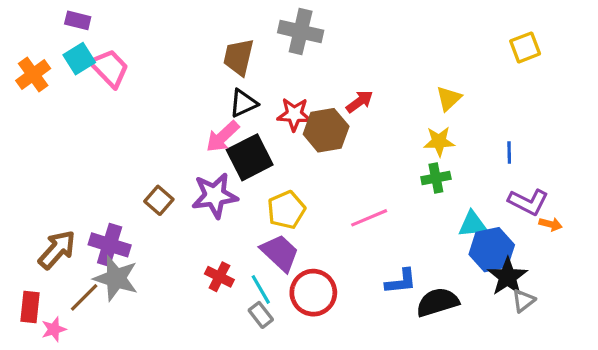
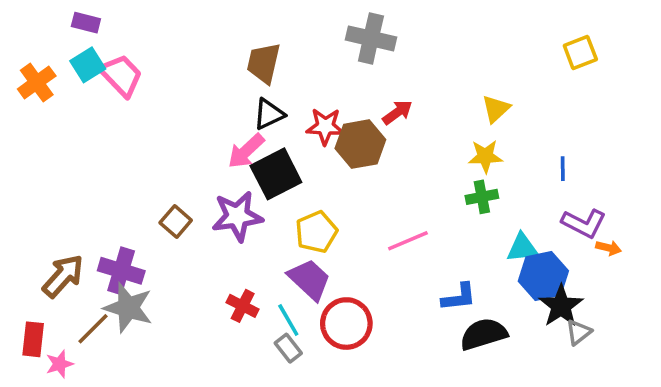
gray cross: (301, 32) -> (371, 38), moved
blue L-shape: (401, 281) -> (459, 297), moved

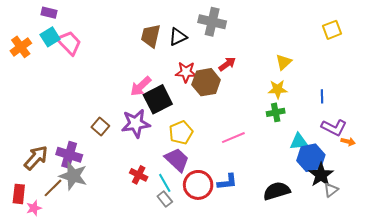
black triangle: (269, 114) -> (178, 37), moved
blue L-shape: (459, 297) -> (227, 182), moved

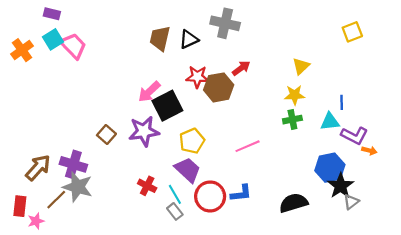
cyan triangle: (299, 142) -> (330, 122), moved

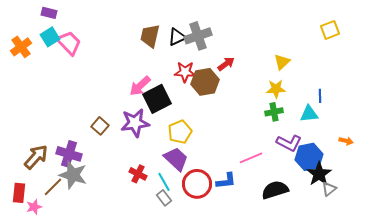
gray cross: (225, 23) -> (198, 36), moved, turned -32
purple L-shape: (354, 136) -> (289, 143), moved
pink line: (248, 146) -> (251, 158), moved

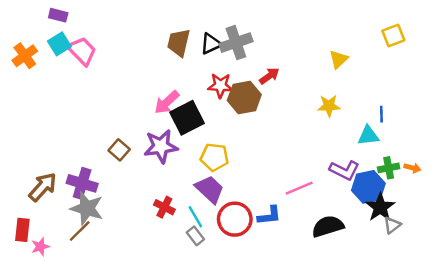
yellow triangle: (282, 62) -> (338, 59), moved
green cross: (274, 112) -> (389, 168), moved
yellow pentagon: (180, 132) -> (214, 157), turned 30
brown line: (53, 187) -> (80, 231), moved

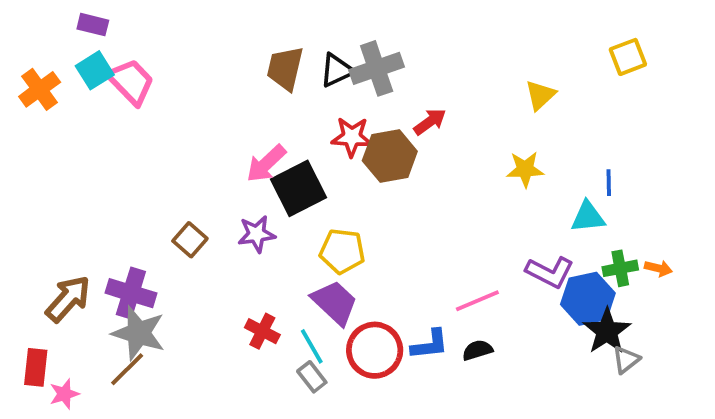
purple star: (161, 146) -> (257, 234), size x0.7
black semicircle: (328, 226) -> (477, 350), moved, size x0.6

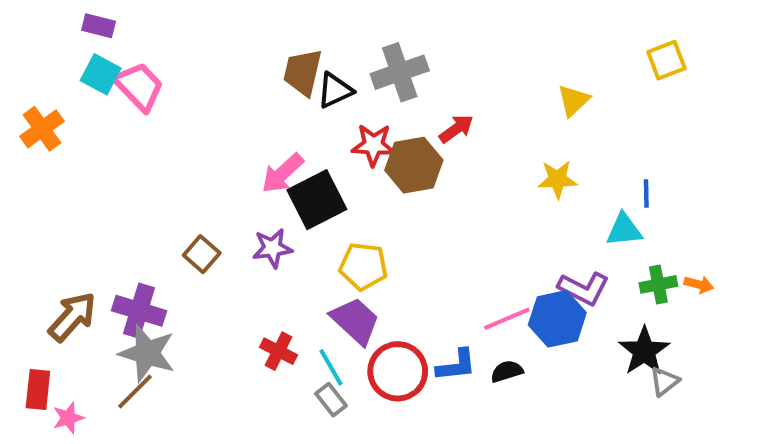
cyan square: (95, 70) -> (101, 74), turned -30
black triangle: (337, 70) -> (335, 90), moved
orange cross: (40, 89) -> (42, 129), moved
blue hexagon: (588, 299) -> (557, 319), moved

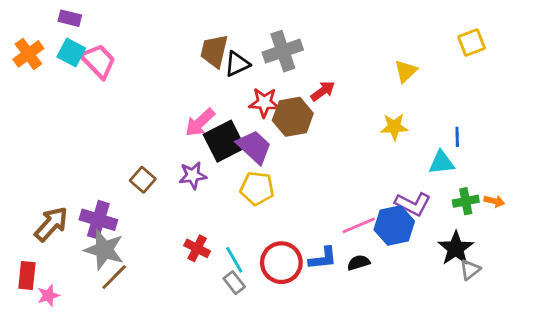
orange cross: (42, 129) -> (28, 54), moved
purple trapezoid: (355, 321) -> (254, 147), moved
brown line: (135, 392) -> (114, 277), moved

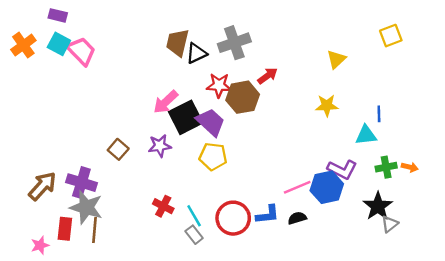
red rectangle: (27, 275) -> (65, 229), moved
brown line: (114, 277) -> (94, 230), turned -40

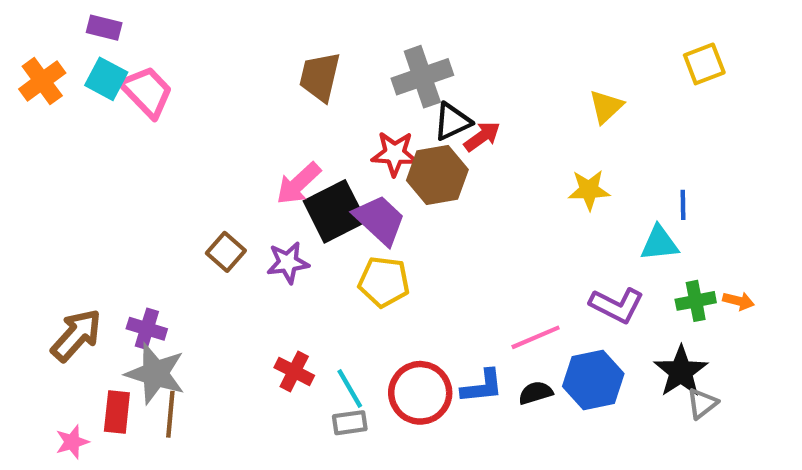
black triangle: (196, 53) -> (452, 122), moved
brown square: (118, 149) -> (226, 252), moved
purple cross: (81, 183) -> (147, 329), size x0.7
blue hexagon: (327, 187) -> (593, 380), moved
gray rectangle: (194, 235) -> (350, 423), turned -60

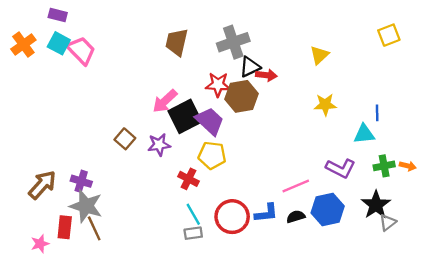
yellow triangle: (606, 107) -> (319, 55), moved
red arrow: (482, 137) -> (266, 75), turned 42
red cross: (294, 371) -> (188, 179), moved
brown line: (170, 414) -> (94, 228), turned -30

